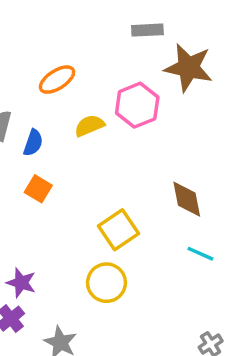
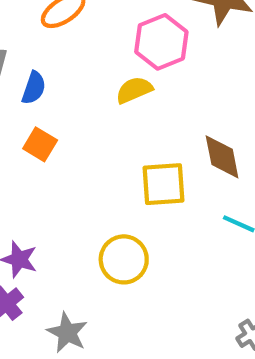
yellow semicircle: (89, 126) -> (134, 90), moved
yellow square: (118, 230) -> (163, 184), moved, turned 30

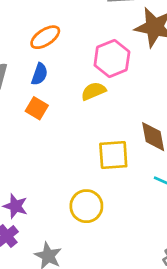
blue semicircle: (34, 88) -> (40, 74), moved
orange square: (40, 144) -> (37, 108), moved

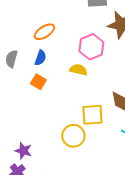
yellow semicircle: (93, 91) -> (78, 70), turned 36
yellow circle: (86, 206) -> (73, 136), moved

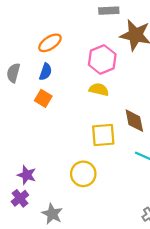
yellow semicircle: (78, 70) -> (99, 89), moved
yellow circle: (73, 136) -> (83, 174), moved

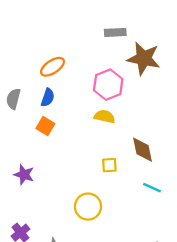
yellow square: (103, 135) -> (109, 165), size x0.6
purple star: (27, 175) -> (24, 175), moved

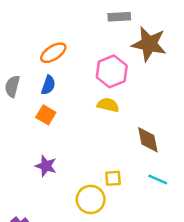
yellow square: (109, 165) -> (113, 178), moved
purple star: (24, 175) -> (46, 166), moved

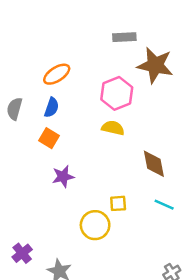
purple star: (46, 166) -> (63, 177), moved, turned -30

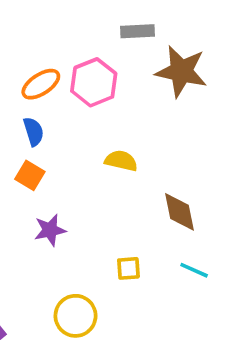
pink hexagon: (117, 93) -> (94, 82), moved
blue semicircle: (52, 107) -> (34, 132), turned -36
yellow circle: (95, 225) -> (76, 316), moved

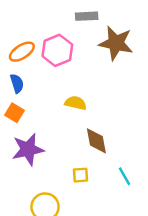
brown diamond: (179, 212) -> (96, 141), moved
purple star: (50, 230) -> (28, 149), size x1.5
cyan line: (194, 270) -> (124, 176), turned 36

